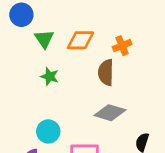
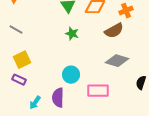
brown semicircle: (106, 72) -> (114, 31), turned -120

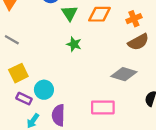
brown semicircle: (114, 31) -> (138, 42), moved
cyan circle: (71, 75) -> (44, 90), moved
purple rectangle: (19, 80) -> (24, 99), moved

